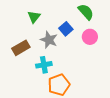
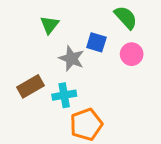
blue square: (66, 29) -> (96, 42), turned -32
brown rectangle: (21, 48) -> (30, 86), moved

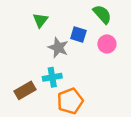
brown rectangle: (30, 86) -> (25, 90), moved

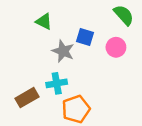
green semicircle: (102, 14) -> (124, 15), moved
green triangle: (40, 20) -> (44, 22), turned -42

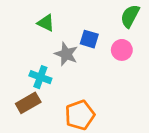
green semicircle: (124, 15) -> (130, 16), turned -110
cyan cross: (57, 83) -> (40, 77), moved, turned 30

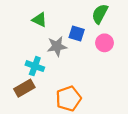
green semicircle: (130, 16) -> (100, 14), moved
gray star: (66, 54) -> (57, 46), turned -30

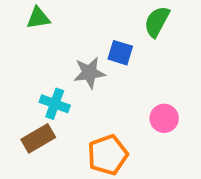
green triangle: (39, 20) -> (38, 18), moved, turned -35
pink circle: (105, 43) -> (164, 118), moved

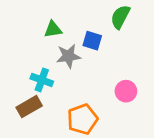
green triangle: (38, 18) -> (53, 29), moved

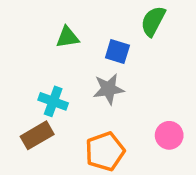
gray star: (68, 56) -> (108, 89), moved
pink circle: (126, 91) -> (169, 135), moved

